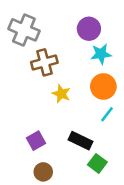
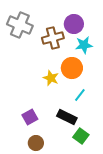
brown cross: (44, 62) -> (53, 38), moved
orange circle: (103, 86) -> (72, 68), moved
cyan line: (107, 114) -> (80, 95), moved

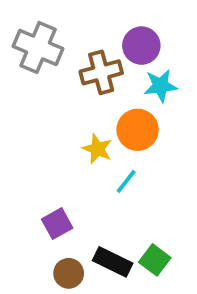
cyan line: (80, 95) -> (126, 181), moved
black rectangle: (67, 117) -> (113, 262), moved

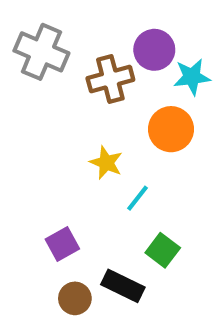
cyan star: (160, 86) -> (192, 77), moved
orange circle: (138, 130) -> (171, 129), moved
green square: (155, 260) -> (163, 250), moved

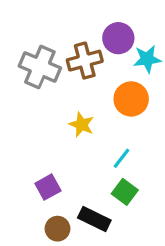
gray cross: (41, 52) -> (40, 67), moved
cyan line: (138, 198) -> (122, 158), moved

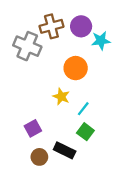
brown cross: (85, 61) -> (51, 26), moved
orange circle: (131, 99) -> (76, 68), moved
yellow star: (82, 125) -> (61, 97), moved

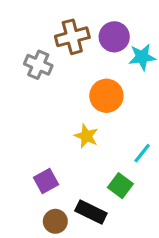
gray cross: (27, 46) -> (38, 65), size x0.7
cyan line: (83, 109) -> (142, 153), moved

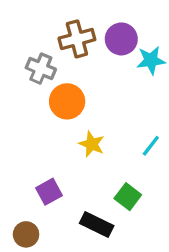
orange circle: (106, 96) -> (67, 101), moved
cyan line: (142, 153) -> (151, 146), moved
brown circle: (55, 221) -> (26, 234), moved

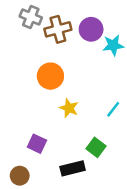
gray cross: (41, 69) -> (31, 17), moved
purple square: (49, 192) -> (37, 144), turned -36
black rectangle: (97, 225) -> (73, 168), turned -40

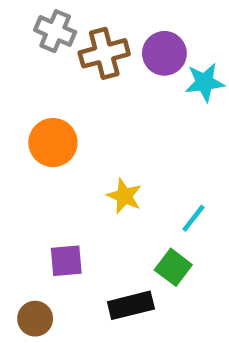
orange circle: (50, 76) -> (53, 143), moved
cyan line: (113, 109) -> (193, 218), moved
purple square: (37, 144) -> (66, 261), turned -30

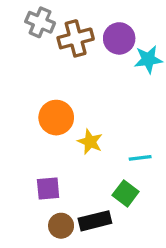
orange circle: (53, 143) -> (56, 118), moved
cyan line: (193, 218) -> (140, 158), turned 45
brown circle: (35, 319) -> (61, 226), moved

